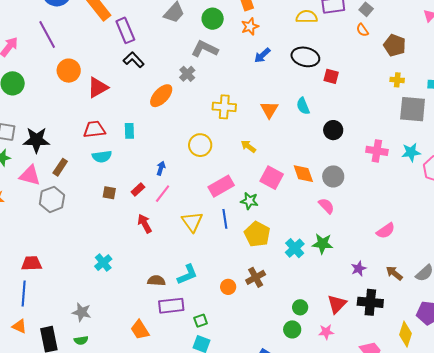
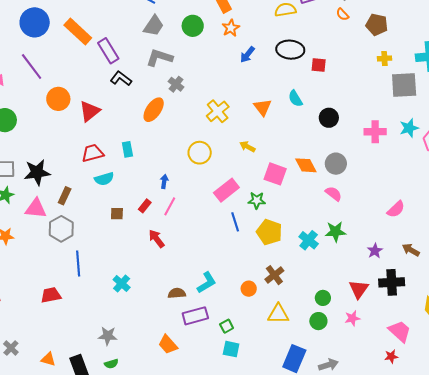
gray L-shape: (205, 49) -> (159, 58), moved
yellow cross: (224, 107) -> (218, 111), turned -35
yellow triangle: (192, 222) -> (278, 314), moved, turned -45
blue line: (24, 294) -> (78, 263), moved

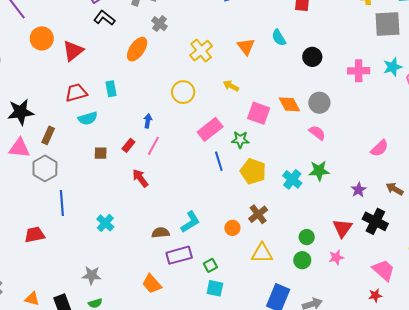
black cross: (392, 282) -> (375, 221), turned 30

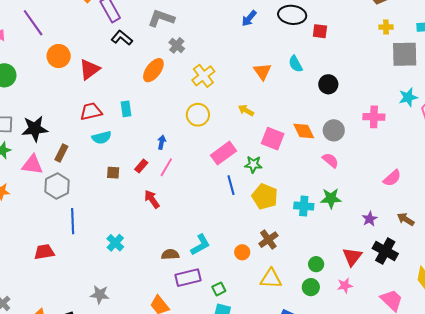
yellow cross: (201, 51) -> (203, 76), moved
pink cross: (359, 71) -> (374, 117), moved
cyan cross: (292, 179) -> (304, 206), turned -36

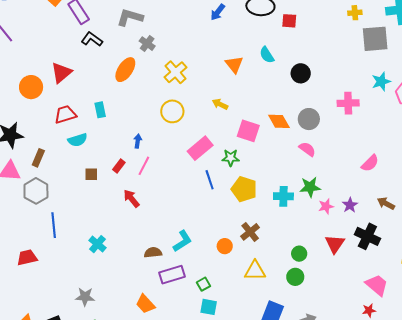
orange circle: (59, 56) -> (31, 87), moved
pink star: (345, 286) -> (326, 206), moved

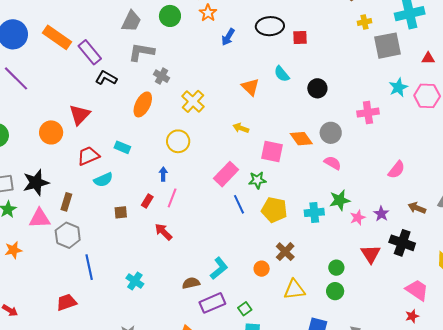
cyan rectangle: (100, 110) -> (122, 147), turned -49
yellow circle: (172, 111) -> (178, 141), moved

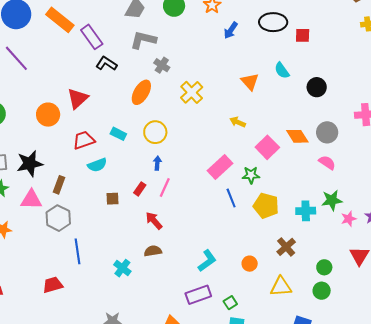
yellow circle: (178, 141) -> (155, 132), moved
pink square: (272, 151) -> (267, 147), turned 30
brown cross: (285, 252) -> (286, 247), moved
brown semicircle: (191, 283) -> (153, 251), moved

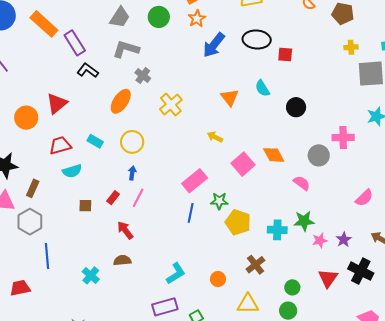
blue arrow: (231, 30) -> (214, 45), size x1.5
gray circle: (327, 132) -> (319, 155), moved
green star: (251, 175) -> (219, 201), moved
blue line: (231, 198) -> (191, 213), moved, turned 30

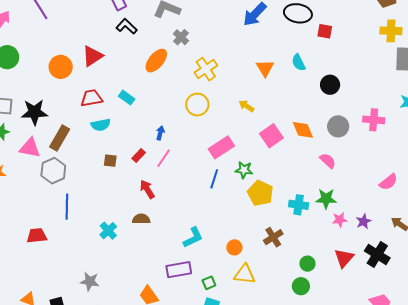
yellow cross: (351, 47) -> (391, 31), size x1.5
yellow circle: (132, 142) -> (197, 105), moved
gray circle: (319, 155) -> (338, 126), moved
brown rectangle: (33, 188) -> (60, 138), size x1.4
yellow triangle: (248, 304) -> (245, 274), moved

